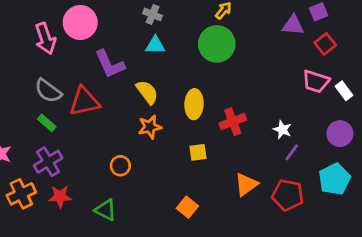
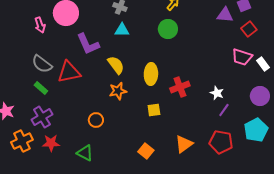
pink arrow: (45, 39) -> (40, 25), size x0.7
green circle: (217, 44) -> (168, 29), size x0.7
orange triangle: (246, 184) -> (184, 144), moved

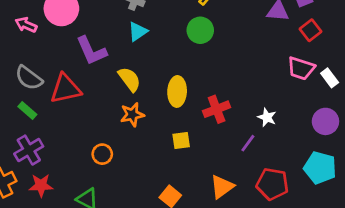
pink arrow: (40, 25) -> (26, 25), turned 133
cyan triangle: (122, 30) -> (138, 32), turned -35
purple line: (224, 110) -> (248, 143), moved
cyan pentagon: (256, 130) -> (320, 168), turned -30

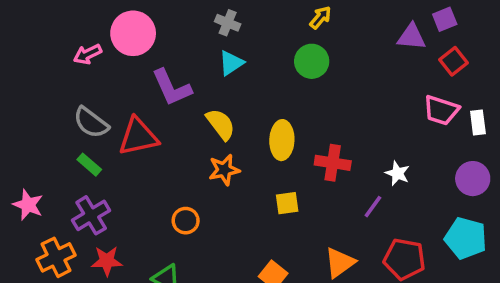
pink arrow: (26, 25) -> (88, 54), turned -50
white rectangle: (330, 78) -> (478, 123), turned 30
red cross: (217, 109) -> (333, 163), turned 30

